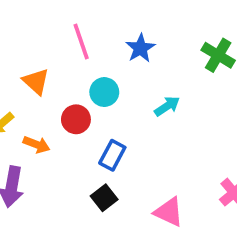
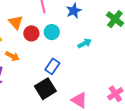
red circle: (76, 119) -> (31, 33), moved
black square: (104, 198) -> (45, 89), size x1.5

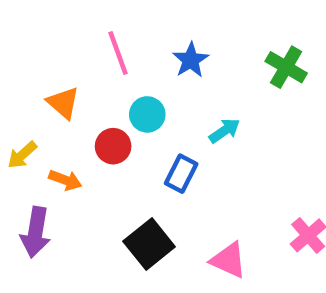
red circle: (31, 33) -> (113, 146), moved
blue rectangle: (52, 66) -> (181, 174), moved

